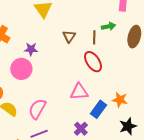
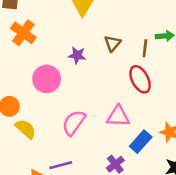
purple star: (31, 49) -> (77, 55), moved
pink semicircle: (37, 109) -> (74, 123), moved

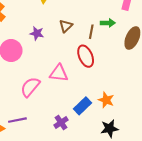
pink triangle: (118, 116) -> (59, 73), moved

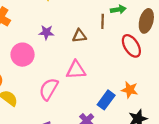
brown triangle: (66, 26) -> (79, 36), moved, turned 48
red ellipse: (86, 56) -> (131, 46), moved

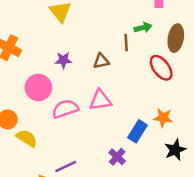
pink semicircle: (49, 89) -> (65, 109), moved, turned 45

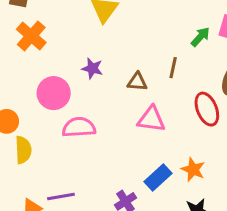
green arrow: (143, 28) -> (200, 37), moved, turned -49
pink triangle: (100, 100) -> (151, 119), moved
yellow semicircle: (27, 138) -> (23, 150), turned 40

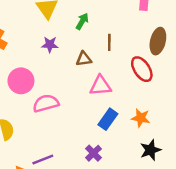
green arrow: (200, 37) -> (82, 21), moved
purple star: (92, 68) -> (50, 45), moved
blue rectangle: (158, 178) -> (108, 119), moved

